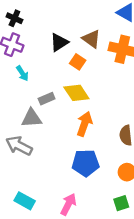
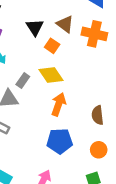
black triangle: (59, 42) -> (35, 27), turned -30
gray rectangle: (47, 99) -> (23, 80), turned -32

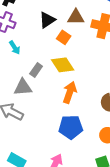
brown triangle: (65, 24) -> (76, 17), turned -36
black triangle: (35, 27) -> (47, 20), turned 30

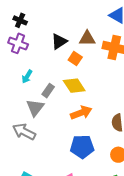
cyan arrow: (15, 48) -> (27, 77), moved, turned 64
gray triangle: (23, 87) -> (35, 108), turned -48
orange arrow: (70, 92) -> (81, 113), turned 50

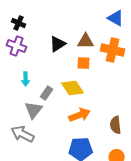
orange square: (75, 59) -> (84, 63), moved, turned -32
cyan arrow: (27, 77) -> (26, 79), turned -32

